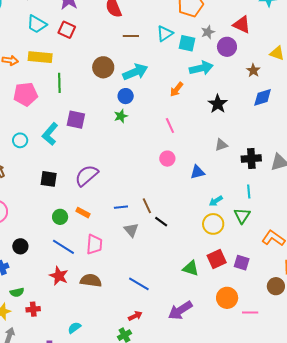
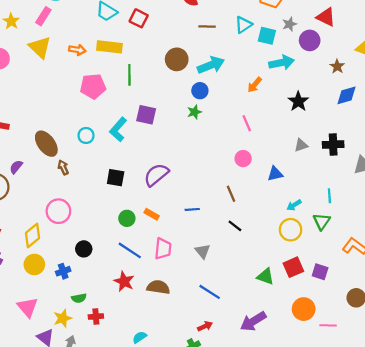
black cross: (251, 159) -> (333, 145), moved
brown line: (147, 206) -> (231, 194), moved
gray triangle: (131, 230) -> (203, 251), moved

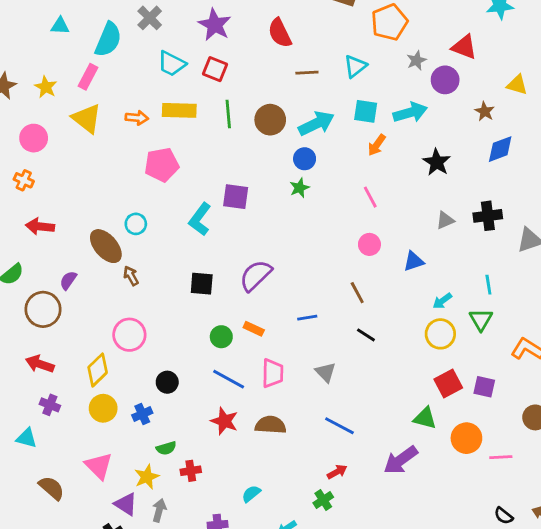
cyan square: (267, 36) -> (366, 111), moved
green line: (129, 75) -> (228, 114), moved
cyan circle: (86, 135) -> (136, 224), moved
green triangle: (265, 277) -> (425, 418), moved

